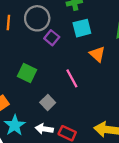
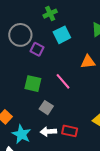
orange triangle: (97, 54) -> (88, 62), moved, turned -35
green square: (27, 73) -> (33, 84), moved

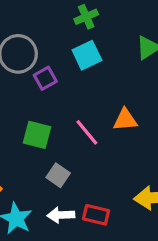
green cross: (50, 14) -> (86, 17), moved
purple square: (37, 49) -> (45, 78), turned 32
orange triangle: (88, 62) -> (125, 120), moved

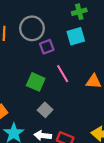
pink line: (87, 132) -> (63, 74), moved

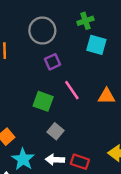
gray circle: (32, 28) -> (42, 31), moved
cyan square: (76, 36) -> (96, 45), moved, turned 36

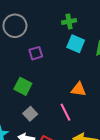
gray circle: (42, 31) -> (15, 26), moved
pink line: (72, 90) -> (65, 112), moved

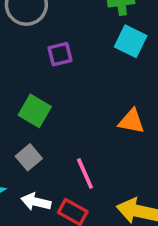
pink line: (65, 112) -> (85, 174), moved
gray square: (30, 114) -> (29, 157), moved

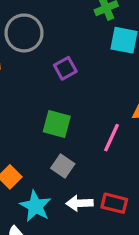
pink line: (85, 174) -> (111, 138), moved, turned 64

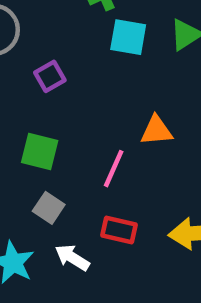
white arrow: (80, 203) -> (72, 258), turned 35
red rectangle: (114, 203) -> (119, 230), moved

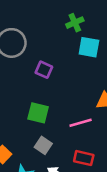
purple square: (50, 76) -> (44, 70), turned -36
pink line: (114, 169) -> (81, 123), turned 50

